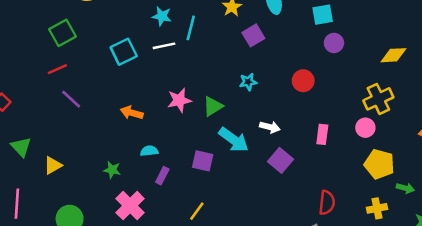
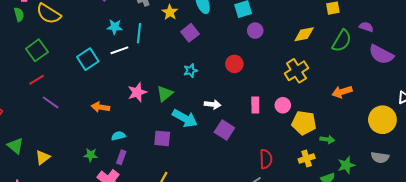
pink circle: (365, 128) -> (283, 105), moved
purple rectangle: (162, 176) -> (121, 157), moved

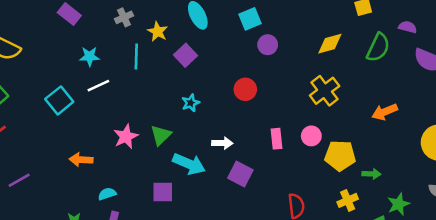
cyan line: (139, 33) -> (136, 57), moved
purple line: (51, 102) -> (19, 180), moved, turned -60

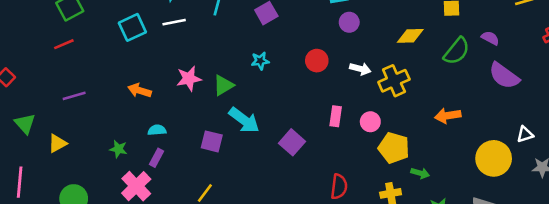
white arrow: (222, 143) -> (360, 69), moved

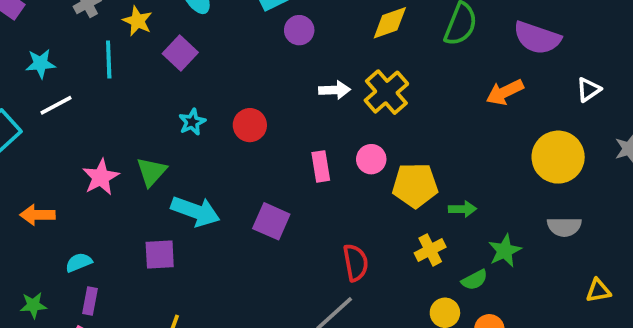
red circle: (317, 61) -> (250, 125), moved
orange arrow: (448, 116) -> (505, 92), moved
white triangle: (525, 134) -> (588, 90), moved

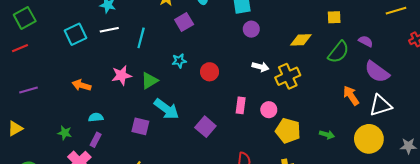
cyan line: (109, 60) -> (141, 38), moved
white triangle: (588, 90) -> (380, 105), moved, size x1.6
orange arrow: (505, 92) -> (351, 96), turned 66
green arrow: (462, 209) -> (327, 135), moved

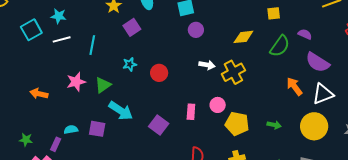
cyan square: (75, 34) -> (31, 30), moved
pink rectangle: (241, 105) -> (191, 112), moved
cyan semicircle: (96, 117) -> (71, 130), moved

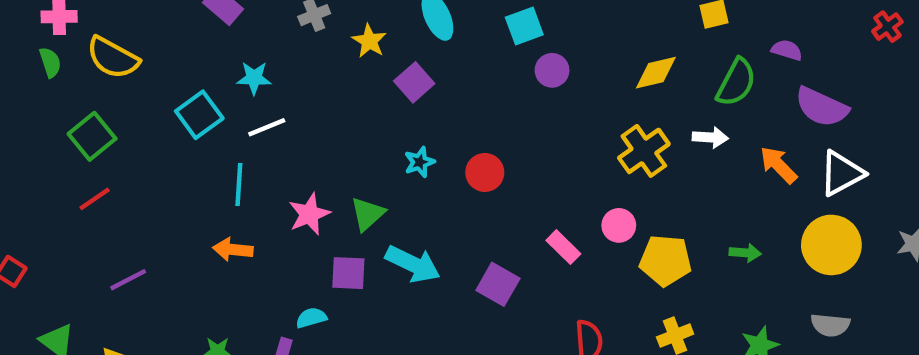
cyan line: (92, 45) -> (239, 184), moved
white arrow: (207, 65) -> (710, 137), moved
pink rectangle: (191, 112) -> (563, 247), turned -42
purple square: (97, 129) -> (348, 273), moved

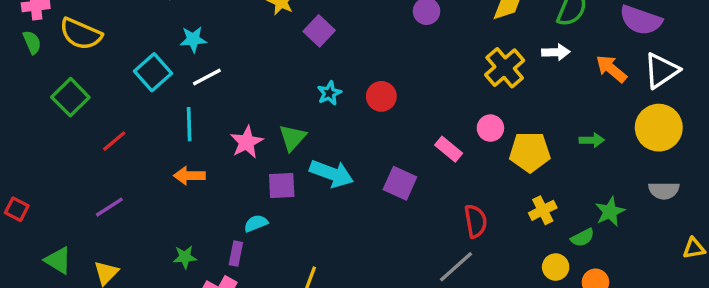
red line: (95, 199) -> (114, 141), moved

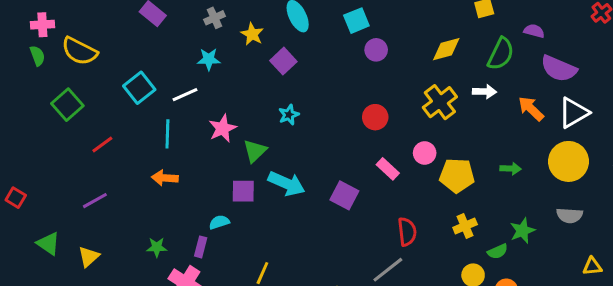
cyan star: (193, 39) -> (209, 59), moved
red circle: (381, 96) -> (375, 117), moved
pink star: (247, 142) -> (223, 128), moved

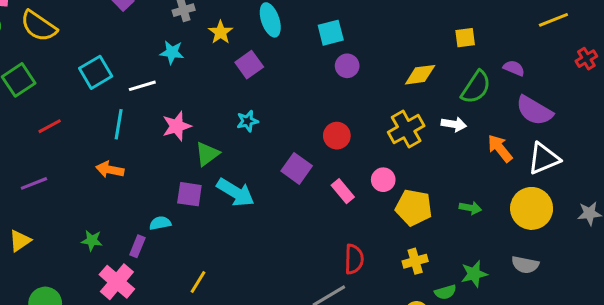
purple square: (344, 195) -> (297, 168), moved

